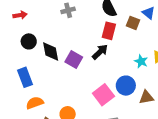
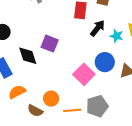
black diamond: (51, 51) -> (28, 56), moved
black arrow: (100, 52) -> (97, 28), moved

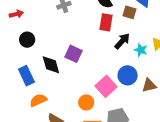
orange circle: (51, 99) -> (86, 102), moved

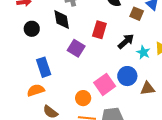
red rectangle: (106, 22) -> (99, 30), moved
black diamond: (51, 65) -> (62, 20), moved
blue rectangle: (26, 76) -> (44, 67), moved

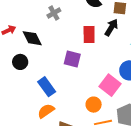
black diamond: (62, 20) -> (32, 38), moved
black circle: (32, 29) -> (20, 62), moved
black arrow: (126, 41) -> (111, 27), moved

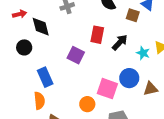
black arrow: (111, 27) -> (120, 42), moved
pink square: (110, 85) -> (107, 89), turned -30
orange semicircle: (46, 111) -> (39, 101), turned 108

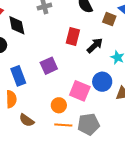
purple square: (76, 55) -> (49, 66), moved, turned 36

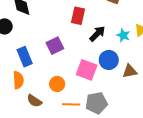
black arrow: (95, 45) -> (97, 34), moved
orange circle: (59, 105) -> (57, 84), moved

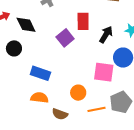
purple square: (55, 46) -> (65, 38), moved
blue rectangle: (25, 57) -> (40, 73), turned -36
orange semicircle: (18, 80) -> (40, 98), turned -66

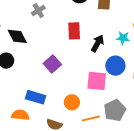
purple square: (65, 38) -> (52, 64), moved
blue rectangle: (40, 73) -> (36, 97), moved
orange semicircle: (40, 98) -> (20, 115), moved

